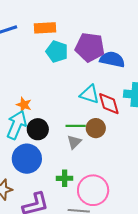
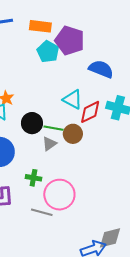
purple pentagon: (90, 47) -> (70, 40), moved
red diamond: (109, 104) -> (90, 112), turned 70
black circle: (38, 129) -> (32, 123), moved

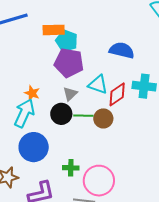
orange rectangle: (40, 26) -> (54, 30), moved
purple pentagon: (70, 40) -> (69, 63), moved
gray triangle: (49, 144) -> (70, 94), moved

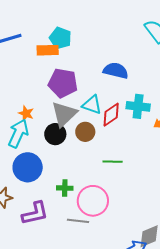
cyan pentagon: (67, 41) -> (60, 38), moved
gray triangle: (70, 94) -> (64, 114), size x1.8
green line: (83, 116) -> (113, 162), moved
brown circle: (103, 118) -> (85, 132), moved

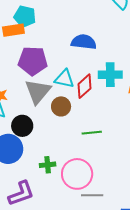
black circle: (55, 134) -> (22, 126), moved
gray line: (78, 221) -> (92, 195), moved

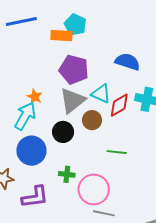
black circle: (22, 126) -> (63, 132), moved

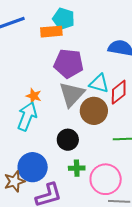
brown circle: (92, 120) -> (94, 111), size x1.4
black circle: (63, 132) -> (68, 140), moved
blue circle: (31, 151) -> (33, 167), moved

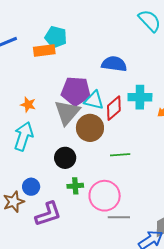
purple pentagon: (69, 63) -> (76, 91), moved
orange star: (34, 96) -> (28, 105), moved
blue circle: (33, 167) -> (31, 187), size x0.6

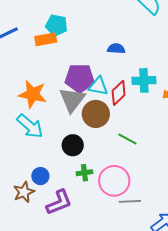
blue semicircle: (114, 64) -> (116, 49), size x0.7
orange star: (28, 105) -> (33, 94), size x1.8
cyan arrow: (24, 136) -> (30, 126), turned 116
green line: (120, 155) -> (127, 139), turned 36

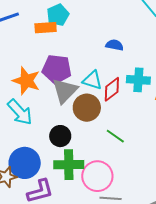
cyan pentagon: (56, 25) -> (58, 15), turned 30
purple pentagon: (80, 78) -> (57, 69), moved
green cross: (84, 173) -> (69, 165), size x1.8
blue circle: (40, 176) -> (25, 163), size x1.8

